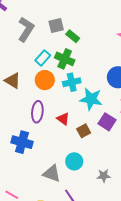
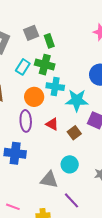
green rectangle: (73, 36) -> (49, 41), turned 40
orange circle: (45, 80) -> (34, 97), moved
cyan cross: (72, 82) -> (55, 87), turned 30

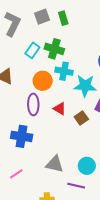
green rectangle: (49, 41) -> (63, 18), moved
cyan circle: (70, 164) -> (87, 166), moved
purple line: (72, 200) -> (76, 186), turned -36
pink line: (13, 207) -> (16, 174), moved, turned -56

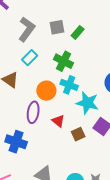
green rectangle: (63, 18) -> (78, 32), turned 48
cyan rectangle: (32, 50) -> (30, 58), moved

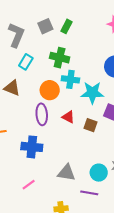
brown square: (78, 134) -> (91, 125), turned -32

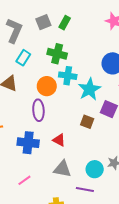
cyan star: (92, 93) -> (89, 89), turned -30
red triangle: (68, 117) -> (59, 140), moved

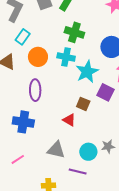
green cross: (57, 54) -> (74, 32), moved
orange circle: (47, 86) -> (38, 57), moved
red triangle: (59, 140) -> (69, 120), moved

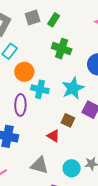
cyan cross: (66, 57) -> (40, 89), moved

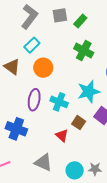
cyan cross: (40, 89) -> (59, 102), moved

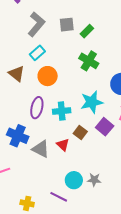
cyan cross: (59, 102) -> (62, 111), turned -30
gray triangle: (43, 162) -> (41, 149), moved

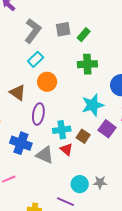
green cross: (89, 61) -> (87, 64), turned -30
brown triangle: (16, 74) -> (18, 92), moved
cyan cross: (62, 111) -> (62, 130), moved

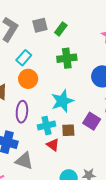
cyan rectangle: (36, 59) -> (24, 58), moved
cyan star: (93, 105) -> (62, 101), moved
brown square: (83, 136) -> (68, 130), turned -32
gray triangle: (45, 155) -> (24, 161), moved

